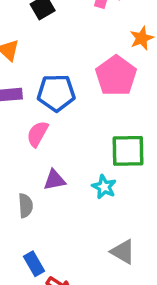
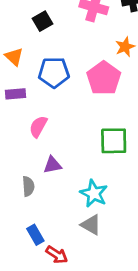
blue pentagon: (56, 93) -> (54, 72), moved
cyan star: (104, 187) -> (94, 193), moved, size x1.4
gray triangle: (123, 252) -> (91, 225), moved

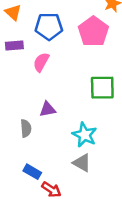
pink semicircle: (38, 127) -> (41, 62), moved
blue rectangle: (35, 235) -> (32, 172), turned -30

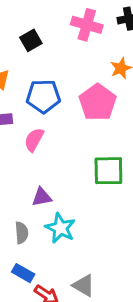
gray semicircle: (26, 128) -> (22, 233), moved
cyan star: (84, 135) -> (60, 228), moved
gray triangle: (82, 163) -> (84, 285), moved

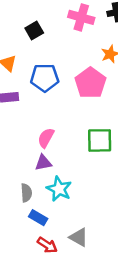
pink semicircle: (34, 140) -> (46, 138), moved
blue rectangle: (23, 273) -> (38, 218), moved

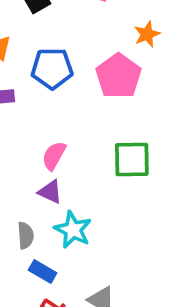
purple triangle: (43, 163) -> (50, 192), turned 36

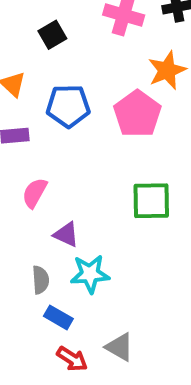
orange star: (147, 34) -> (167, 70), size x1.4
pink semicircle: (54, 156) -> (35, 193), moved
cyan star: (73, 230) -> (90, 274), turned -30

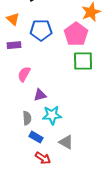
green square: (151, 201) -> (83, 61), moved
purple triangle: (66, 234) -> (40, 95), turned -40
gray triangle: (120, 347) -> (66, 142), moved

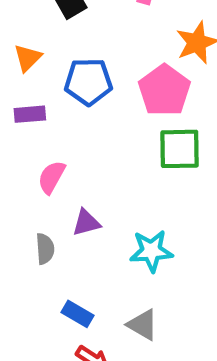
orange triangle: (13, 19) -> (28, 58), turned 32
cyan star: (52, 115) -> (151, 251), moved
gray semicircle: (27, 118) -> (45, 249), moved

